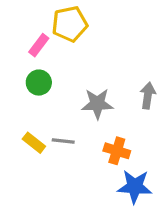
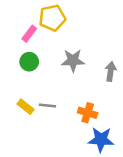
gray star: (97, 104) -> (73, 60), moved

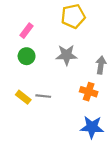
yellow pentagon: (52, 18) -> (73, 16), moved
orange cross: (88, 113) -> (89, 92), moved

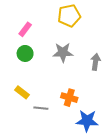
orange cross: (89, 92) -> (69, 98), moved
gray line: (43, 96) -> (41, 108), moved

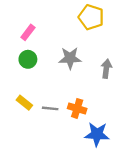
yellow pentagon: (69, 16) -> (91, 17), moved, turned 30
gray line: (41, 108) -> (50, 108), moved

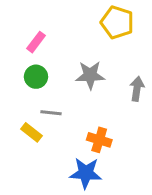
gray line: (50, 108) -> (51, 113), moved
blue star: (97, 134) -> (86, 173), moved

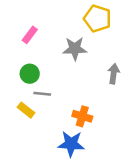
gray star: (90, 75) -> (75, 49), moved
green circle: (36, 77) -> (30, 74), moved

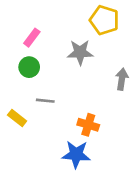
green circle: (30, 74) -> (29, 67), moved
yellow rectangle: (26, 110) -> (17, 118), moved

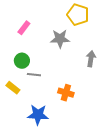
green circle: (29, 67) -> (22, 61), moved
blue star: (76, 154) -> (38, 115), moved

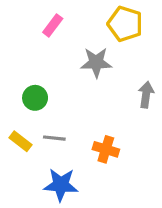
pink rectangle: (24, 28) -> (53, 25), moved
gray line: (34, 75) -> (54, 138), moved

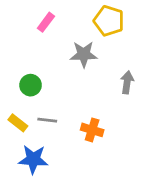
blue star: (61, 185) -> (33, 159), moved

